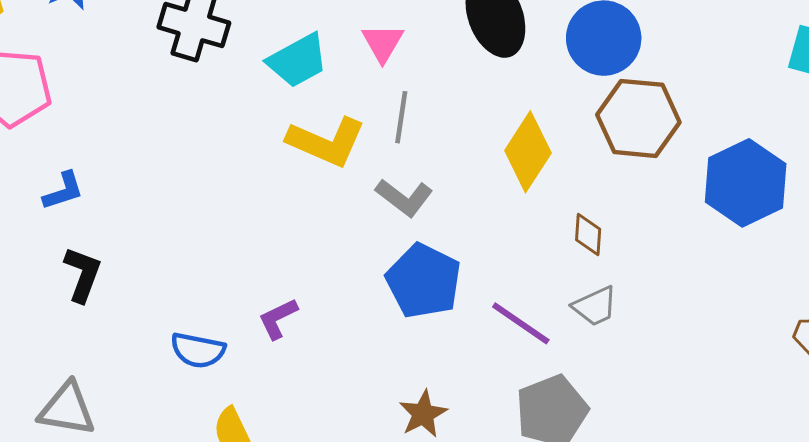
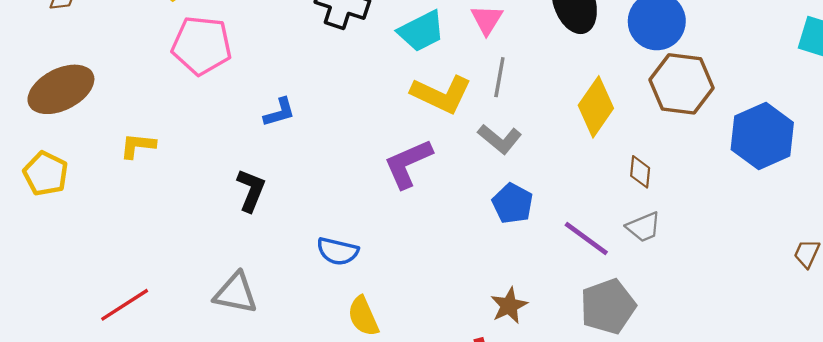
blue L-shape: (63, 191) -> (279, 112), moved
blue pentagon: (424, 281) -> (513, 203), size x0.7
purple L-shape: (278, 319) -> (408, 163), moved, size x1.6

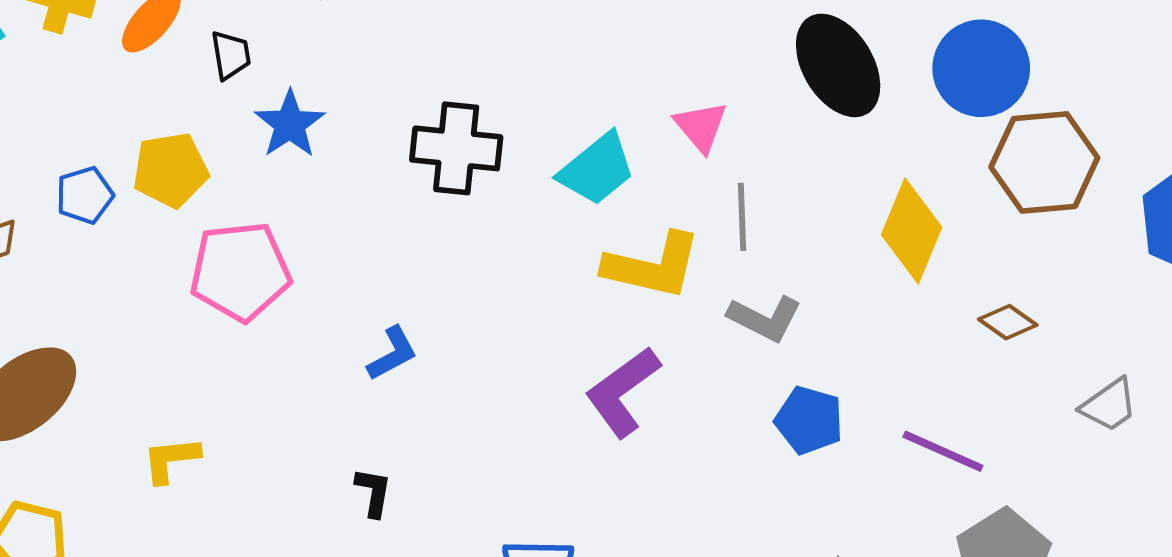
brown diamond: (640, 172) -> (1008, 322), turned -48
black L-shape: (251, 190) -> (373, 492), size x0.7
gray trapezoid: (644, 227) -> (1109, 405), moved

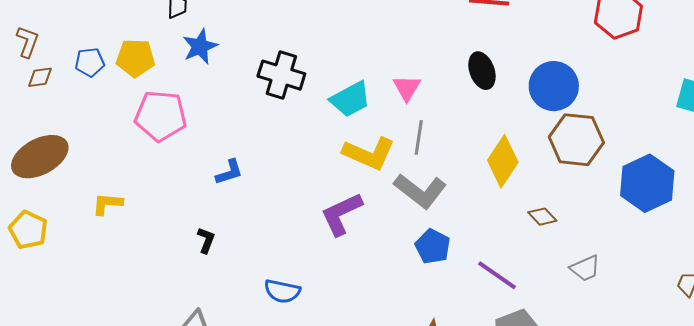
black ellipse: (838, 65) -> (482, 71), size x0.7
gray L-shape: (765, 318) -> (420, 191), size x1.4

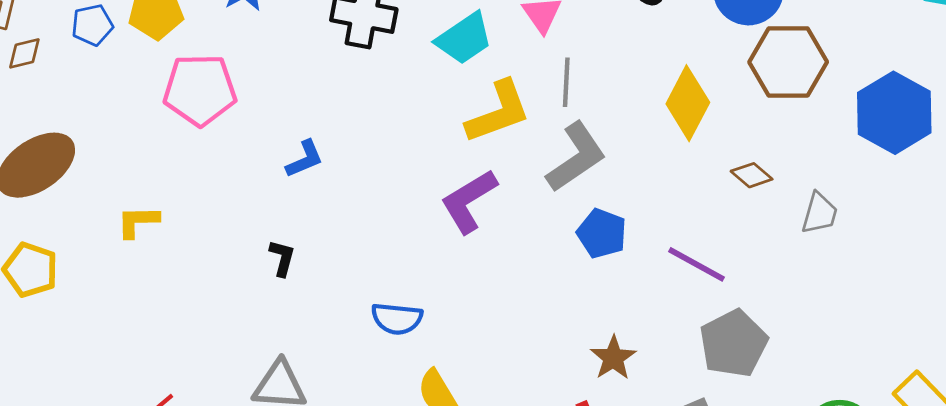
yellow L-shape: (369, 153) -> (498, 112), turned -38
gray L-shape: (420, 191) -> (576, 157), turned -66
gray trapezoid: (585, 268) -> (820, 213), moved, turned -44

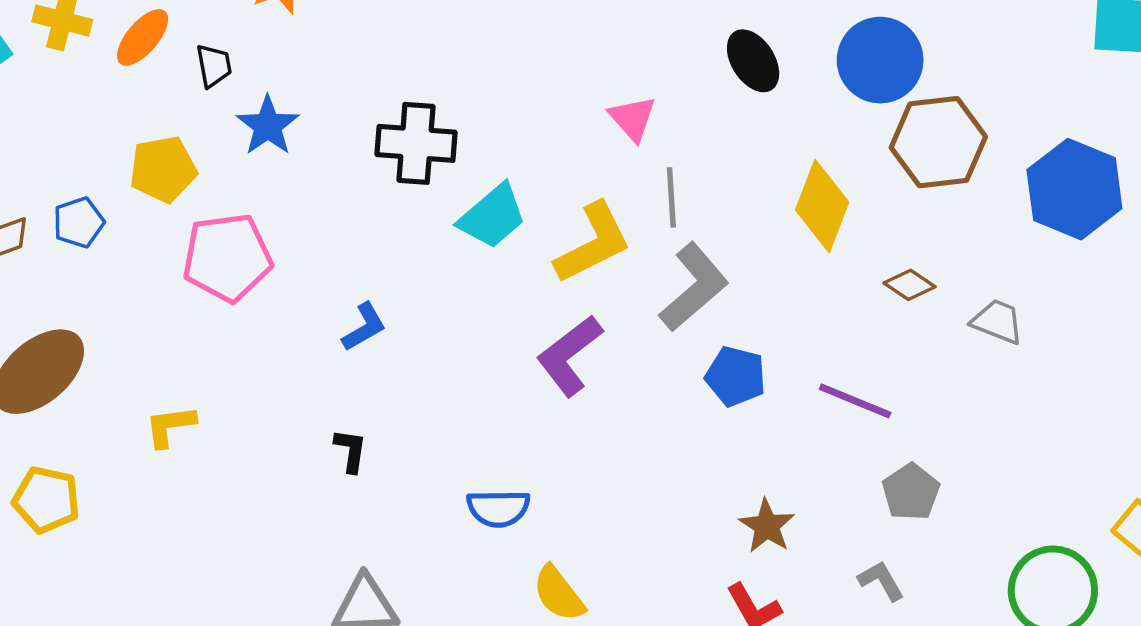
blue pentagon: (92, 25) -> (79, 222), moved
cyan trapezoid: (464, 39) -> (492, 216), moved
gray trapezoid: (820, 213) -> (997, 322), turned -78
gray pentagon: (733, 343) -> (911, 492), size x0.7

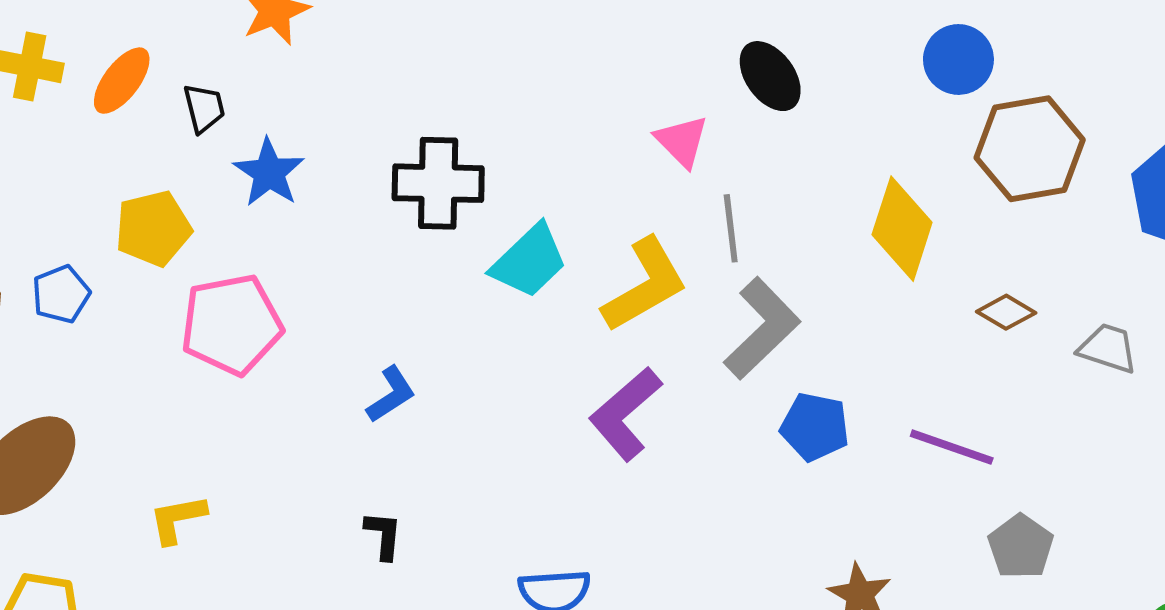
blue circle: (880, 60) -> (958, 59), size x0.7
black ellipse: (753, 61) -> (770, 76), moved

